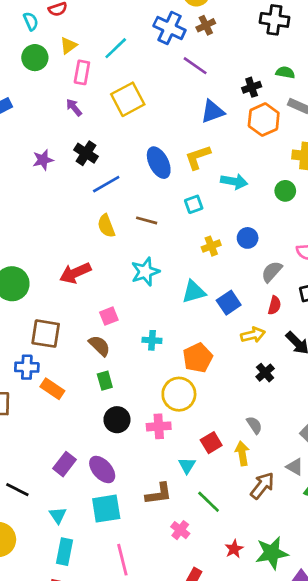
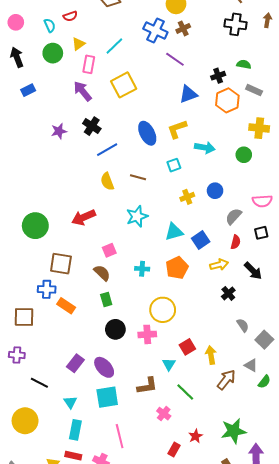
purple arrow: (74, 107) -> (83, 91), size x1.5
orange pentagon: (198, 358) -> (177, 268), moved
gray semicircle: (254, 425) -> (243, 325), moved
red star: (234, 549) -> (196, 436), moved

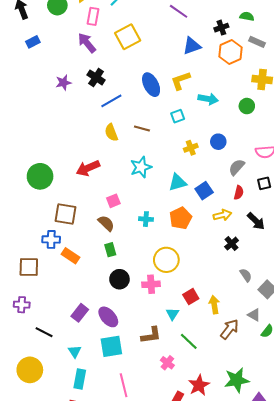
red star: (196, 436) -> (199, 385), size x1.5

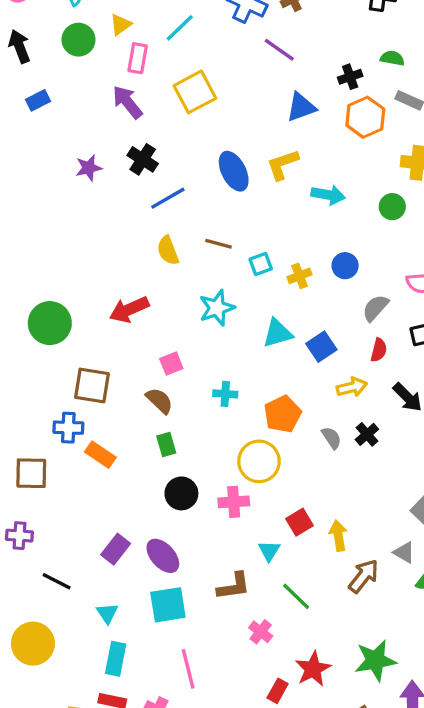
cyan square: (178, 116) -> (261, 264), moved
orange pentagon: (181, 218) -> (283, 414), moved
gray semicircle: (246, 275) -> (332, 438), moved

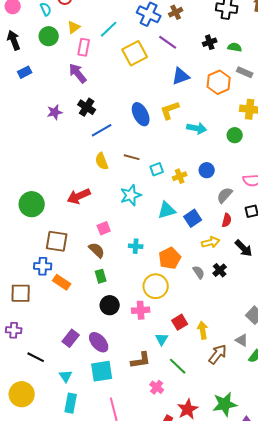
black cross: (350, 77) -> (210, 42), moved
yellow square: (195, 92) -> (135, 53), moved

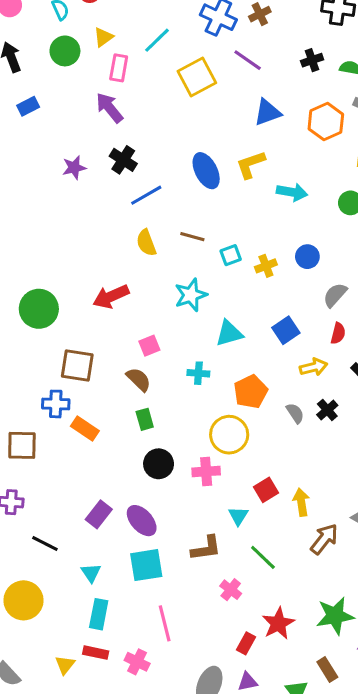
cyan triangle: (167, 210) -> (229, 333), moved

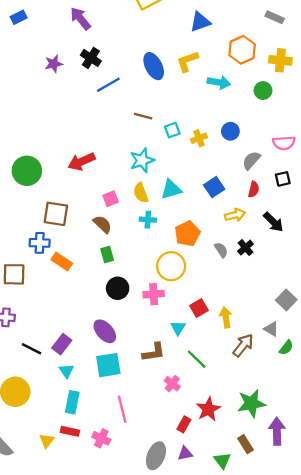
orange hexagon: (326, 122) -> (242, 50), moved
yellow semicircle: (146, 243) -> (141, 193), moved
purple rectangle: (99, 514) -> (62, 344), moved

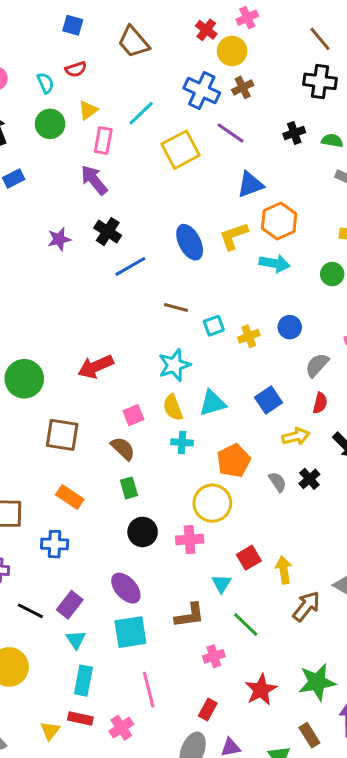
orange hexagon: (242, 50) -> (279, 221), moved
blue cross: (40, 243) -> (55, 544), moved
pink cross: (172, 384) -> (214, 656), turned 35
red rectangle: (184, 424) -> (208, 709), moved
pink cross: (101, 438) -> (121, 728), turned 30

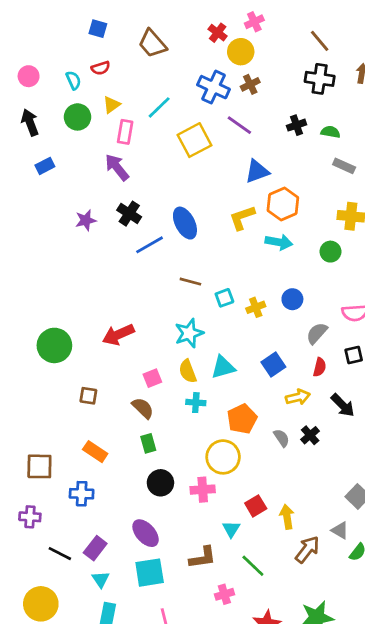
blue ellipse: (190, 242) -> (185, 223), moved
brown square: (62, 435) -> (88, 396), size x0.6

